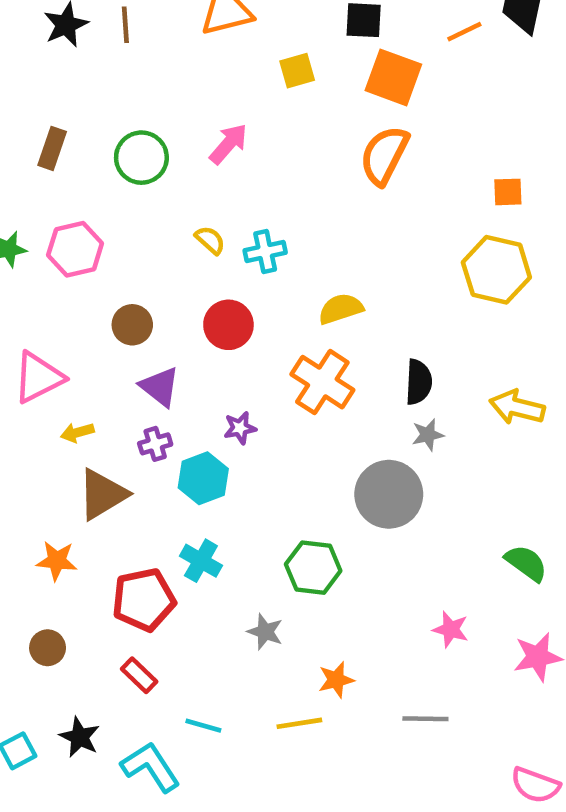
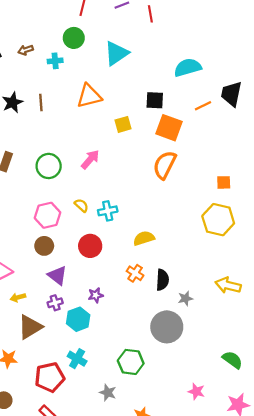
pink hexagon: (75, 249) -> (47, 215), moved
orange cross: (322, 382) -> (135, 273), size x0.6
black semicircle: (419, 382) -> (162, 280), moved

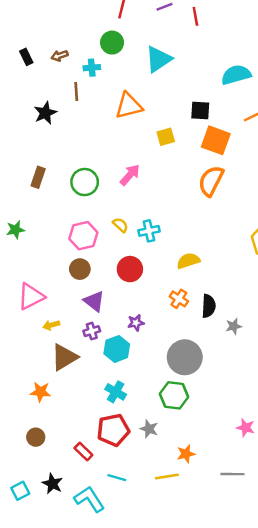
brown line: (41, 103) -> (76, 91), moved
gray circle: (167, 327) -> (185, 357), moved
red pentagon: (50, 377) -> (113, 430), moved

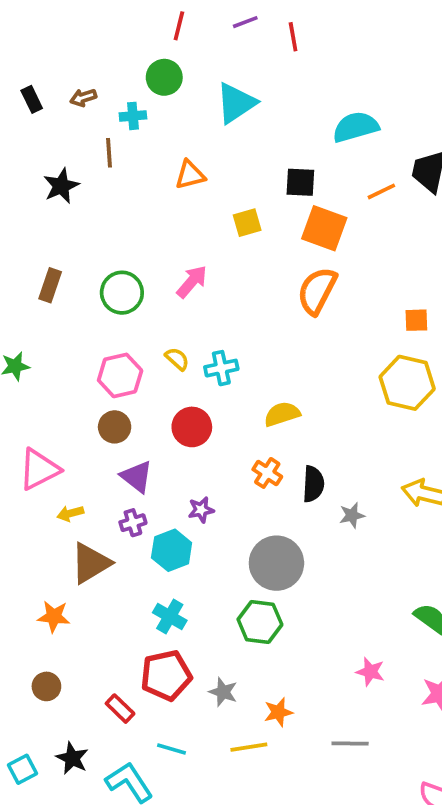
orange triangle: (129, 106) -> (190, 175), size x0.7
gray star: (149, 429) -> (223, 692), moved

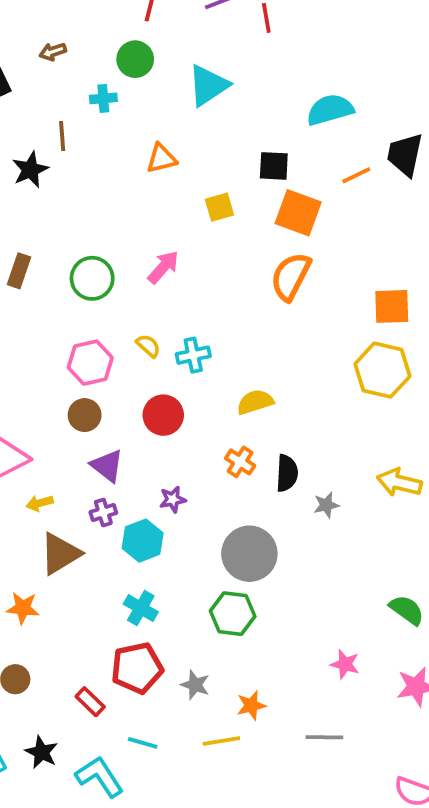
brown arrow: (83, 98) -> (53, 52), moved
brown line: (109, 153) -> (62, 136), moved
orange square: (416, 320) -> (392, 306), size x1.5

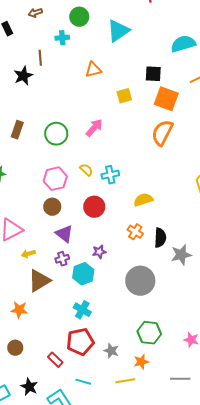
gray star: (326, 505) -> (181, 255), size x1.5
green hexagon: (233, 614) -> (149, 333), moved

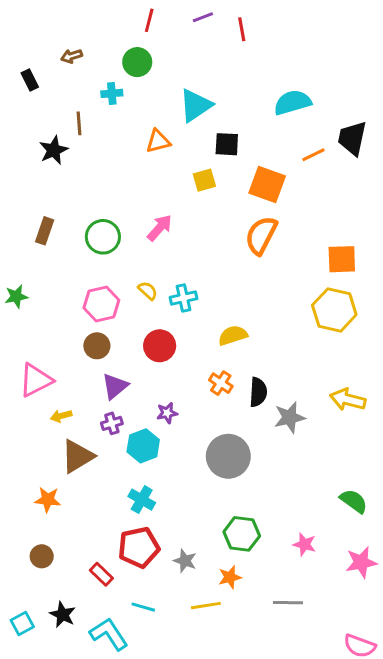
cyan triangle: (118, 31) -> (195, 105), moved
black square: (153, 74) -> (227, 144), moved
purple triangle: (64, 234) -> (115, 386), turned 42

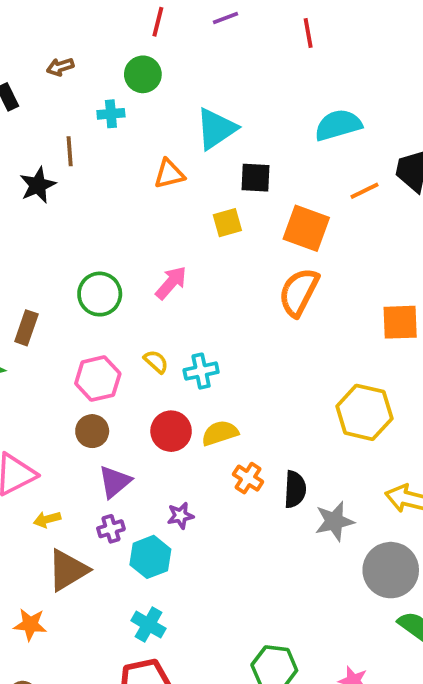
red line: (242, 29) -> (308, 33), moved
brown rectangle: (45, 231) -> (26, 328), moved
yellow hexagon: (334, 310) -> (364, 412), moved
yellow semicircle: (233, 335) -> (220, 433), moved
gray circle: (228, 456) -> (391, 570), moved

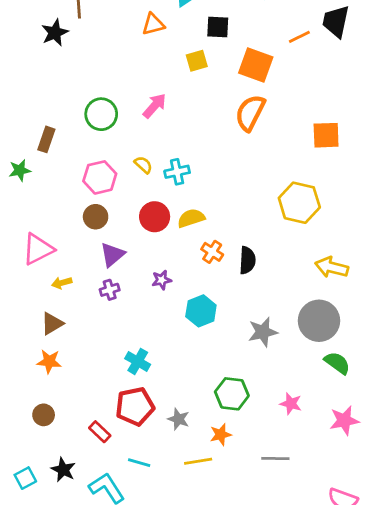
gray star: (334, 521) -> (263, 332), moved
cyan hexagon: (150, 557) -> (201, 311), moved
brown triangle: (68, 570) -> (52, 324), moved, size x0.7

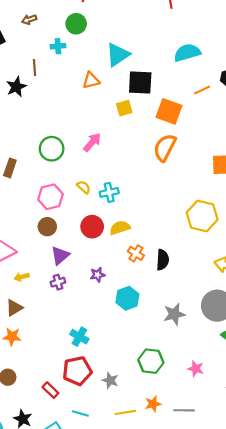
black square: (218, 27) -> (140, 82), size x1.4
orange star: (221, 435) -> (153, 404), moved

